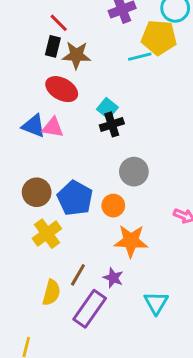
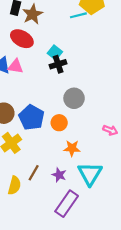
brown star: (76, 55) -> (33, 14), turned -30
orange star: (131, 241) -> (72, 148), size x0.7
cyan triangle: (156, 303) -> (90, 174), moved, size x1.4
purple rectangle: (90, 309) -> (67, 204), moved

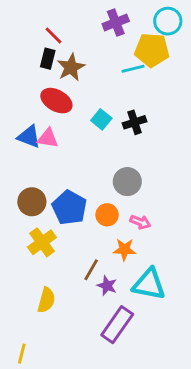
black cross: (58, 64) -> (135, 122), moved
pink arrow: (110, 130) -> (140, 222), moved
brown line: (34, 173) -> (91, 270), moved
cyan triangle: (90, 174) -> (149, 284), turned -50

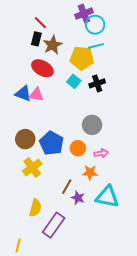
cyan circle: (168, 21) -> (95, 25), moved
yellow pentagon: (152, 50) -> (82, 58), moved
pink arrow: (140, 222) -> (101, 153), turned -32
purple rectangle: (117, 325) -> (54, 225), moved

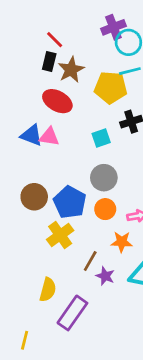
cyan square: (74, 81) -> (101, 138), moved, turned 32
gray circle: (92, 125) -> (104, 178), moved
yellow cross: (32, 167) -> (60, 235), moved

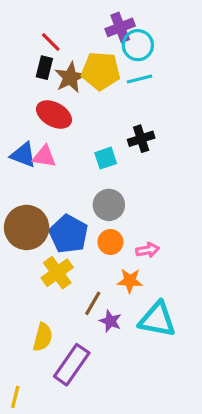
yellow pentagon: (111, 87) -> (101, 71), moved
brown circle: (34, 197) -> (27, 227), size x1.4

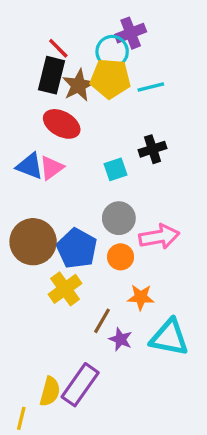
cyan circle: (138, 45) -> (112, 52), moved
black rectangle: (44, 68) -> (52, 75), size x1.5
pink triangle: (44, 156) -> (52, 168), turned -45
pink arrow: (148, 250) -> (159, 237), moved, size x1.6
yellow semicircle: (43, 337) -> (50, 391), moved

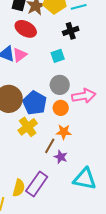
black cross: (152, 149) -> (71, 31), moved
orange star: (141, 297) -> (64, 132), moved
cyan triangle: (169, 338) -> (85, 179), moved

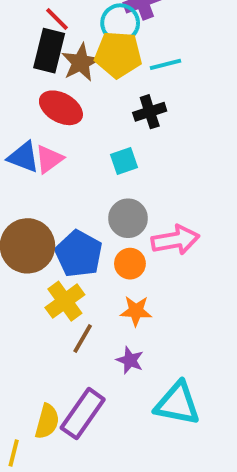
brown line: (50, 146) -> (83, 339), moved

